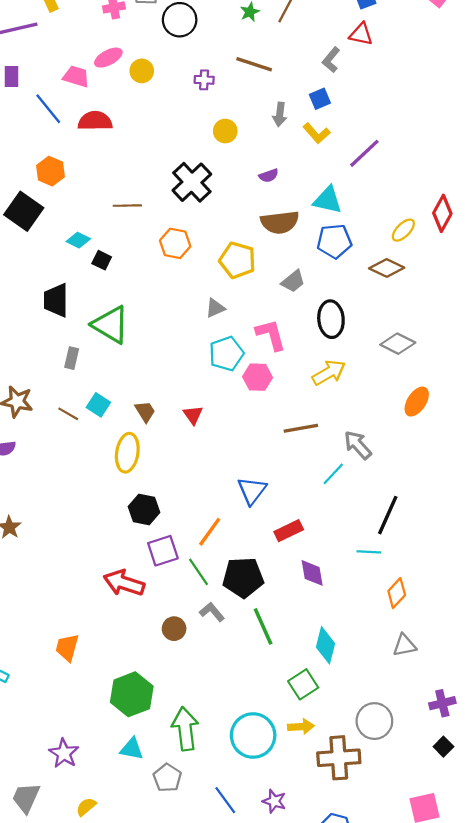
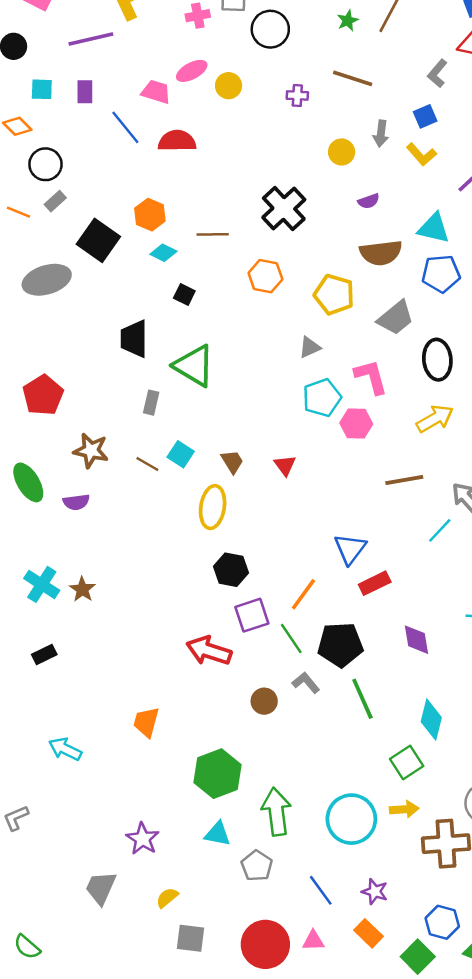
yellow circle: (225, 131) -> (342, 152), moved
orange hexagon: (50, 171) -> (150, 215), moved
cyan diamond: (78, 240) -> (163, 253), moved
gray trapezoid: (293, 281) -> (396, 318), size x1.4
red rectangle: (289, 531) -> (375, 583), moved

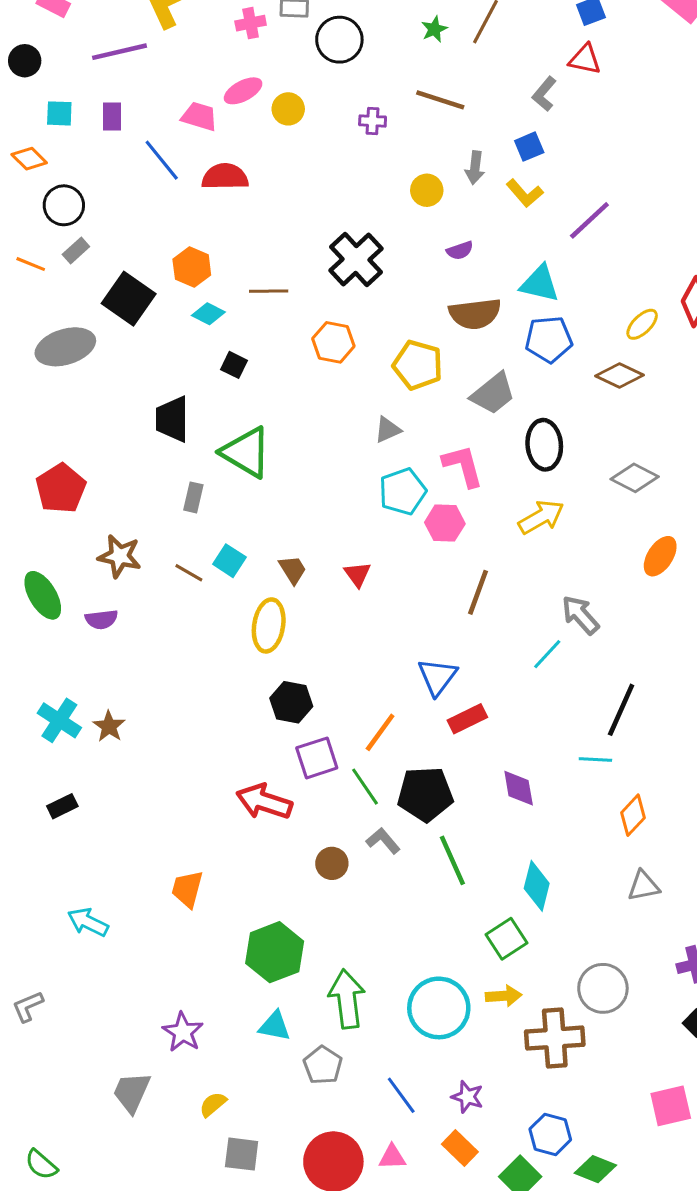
brown line: (404, 480) -> (478, 592), moved, turned -60

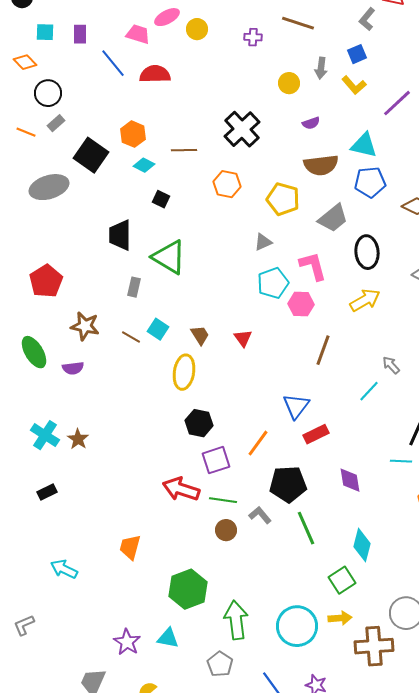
gray arrow: (580, 615) -> (391, 365), size x0.7
green line: (365, 787) -> (223, 500), moved, turned -48
cyan triangle: (275, 1026) -> (168, 638), moved

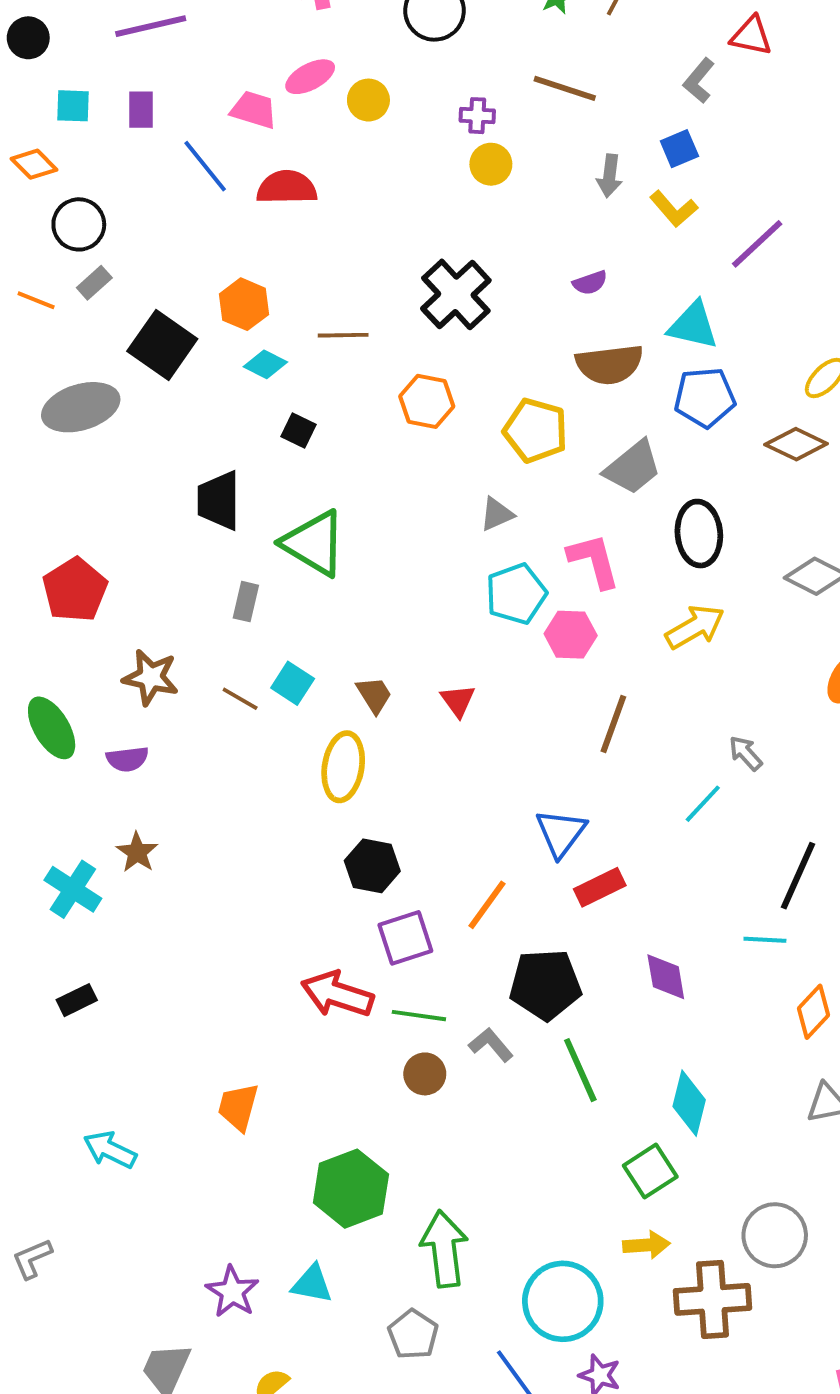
yellow circle: (289, 83) -> (491, 164), moved
brown star: (78, 439) -> (137, 852), moved
cyan circle: (297, 626) -> (563, 1301), moved

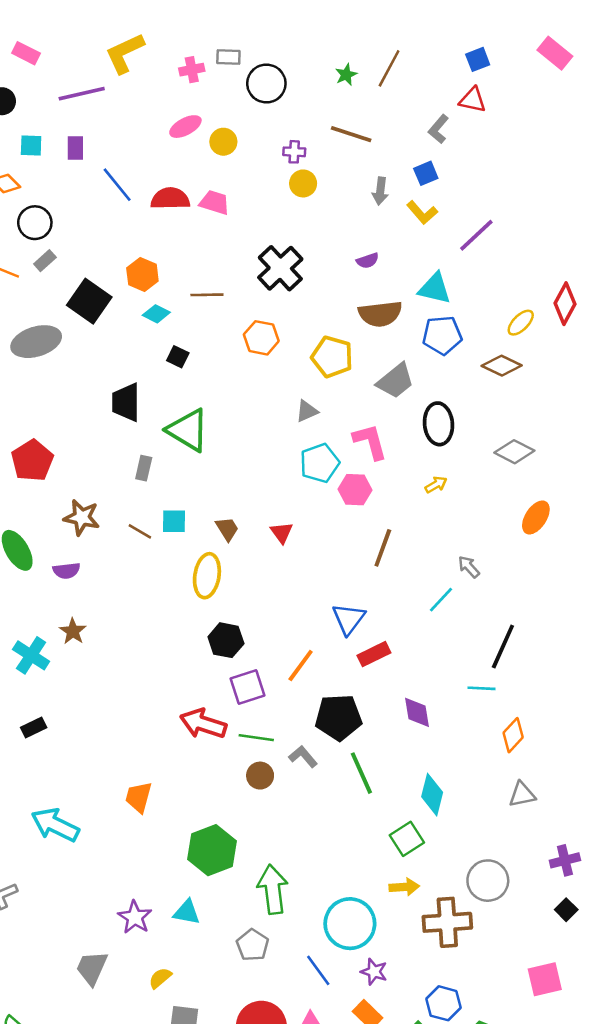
pink trapezoid: (254, 110) -> (215, 202), moved
yellow arrow: (695, 627) -> (436, 485), size x0.6
cyan square: (293, 683) -> (174, 521), turned -32
cyan arrow: (110, 1150) -> (55, 825), size x1.4

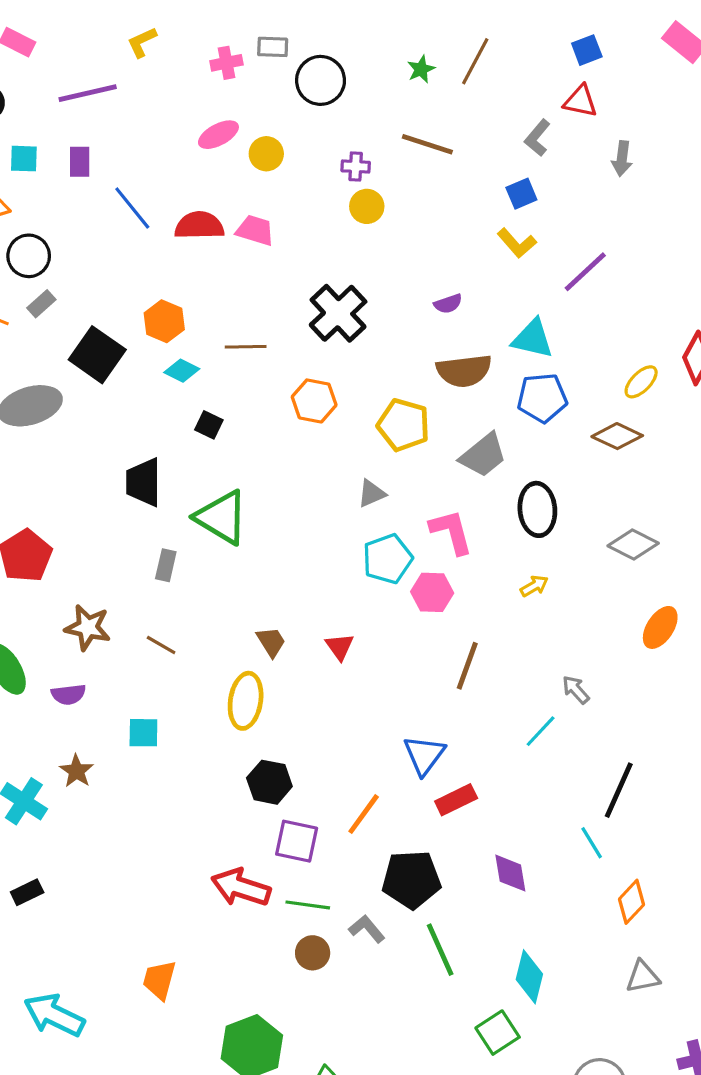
yellow L-shape: (125, 53) -> (142, 42), size x0.6
gray arrow: (380, 191) -> (622, 159), moved
cyan square: (174, 521) -> (143, 733), moved
purple square: (247, 687) -> (297, 841), turned 30
cyan line: (481, 688) -> (592, 843), turned 56

